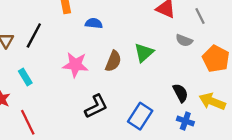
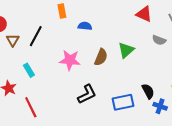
black semicircle: (180, 93) -> (148, 91), moved
blue rectangle: (140, 116) -> (123, 102), turned 45

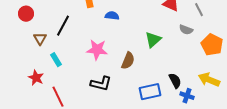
brown triangle: (13, 40) -> (40, 39), moved
brown semicircle: (101, 57) -> (128, 61), moved
black L-shape: (87, 94) -> (101, 84), moved, turned 40

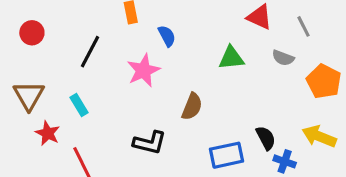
blue semicircle: (112, 16) -> (167, 36), turned 56
brown triangle: (40, 39) -> (29, 96), moved, size x1.5
green triangle: (153, 40) -> (231, 58), moved, turned 36
pink star: (97, 50) -> (143, 70), moved, turned -30

